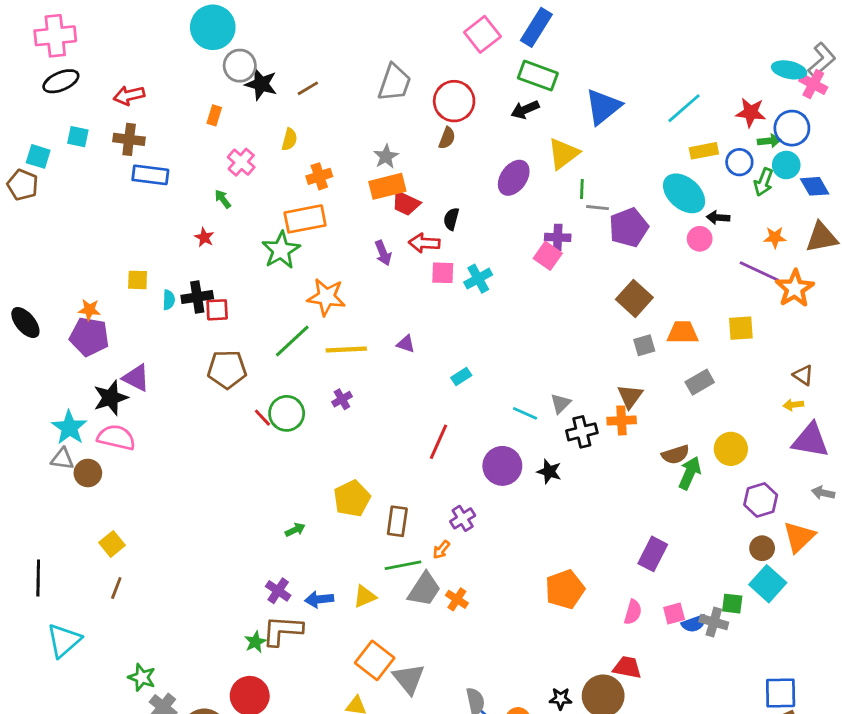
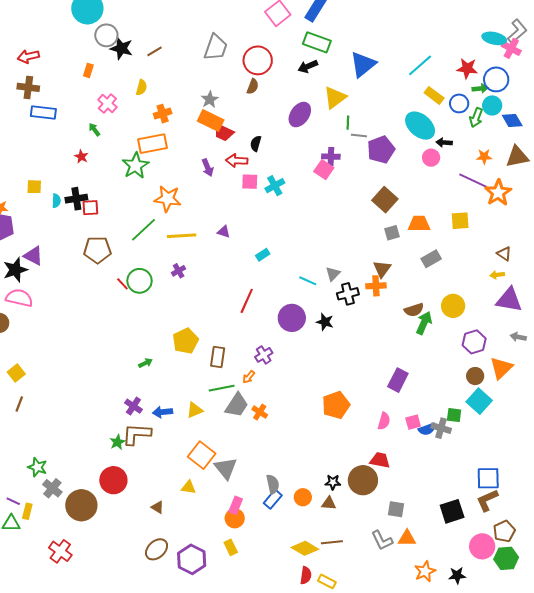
yellow rectangle: (704, 151) -> (434, 95), turned 48
orange rectangle: (387, 186) -> (211, 121), turned 40

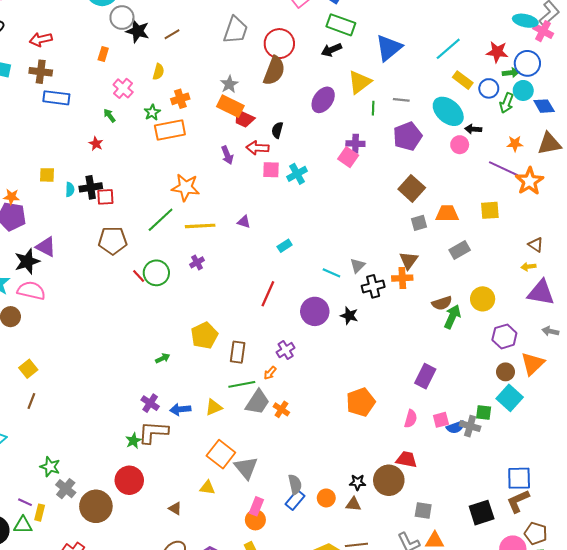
brown semicircle: (253, 86) -> (274, 71), size x1.8
gray line: (359, 136) -> (401, 100), moved
green star: (135, 166) -> (152, 112), moved, size x0.6
brown pentagon: (504, 531) -> (536, 533), turned -30

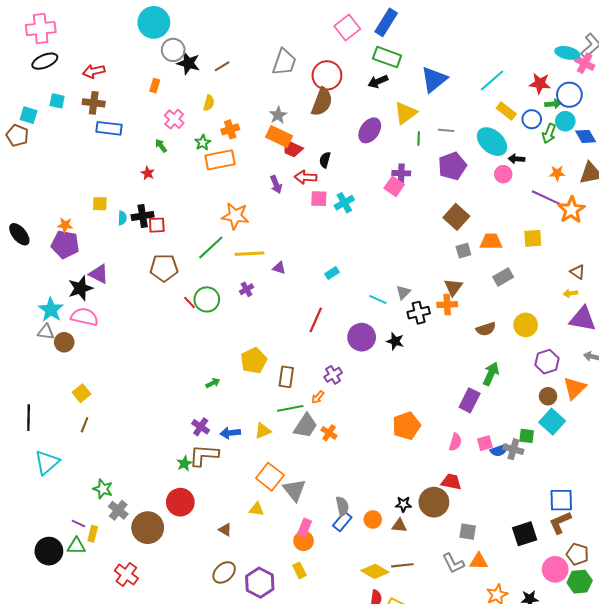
purple triangle: (244, 222) -> (279, 268), moved
green arrow: (452, 317) -> (491, 374), moved

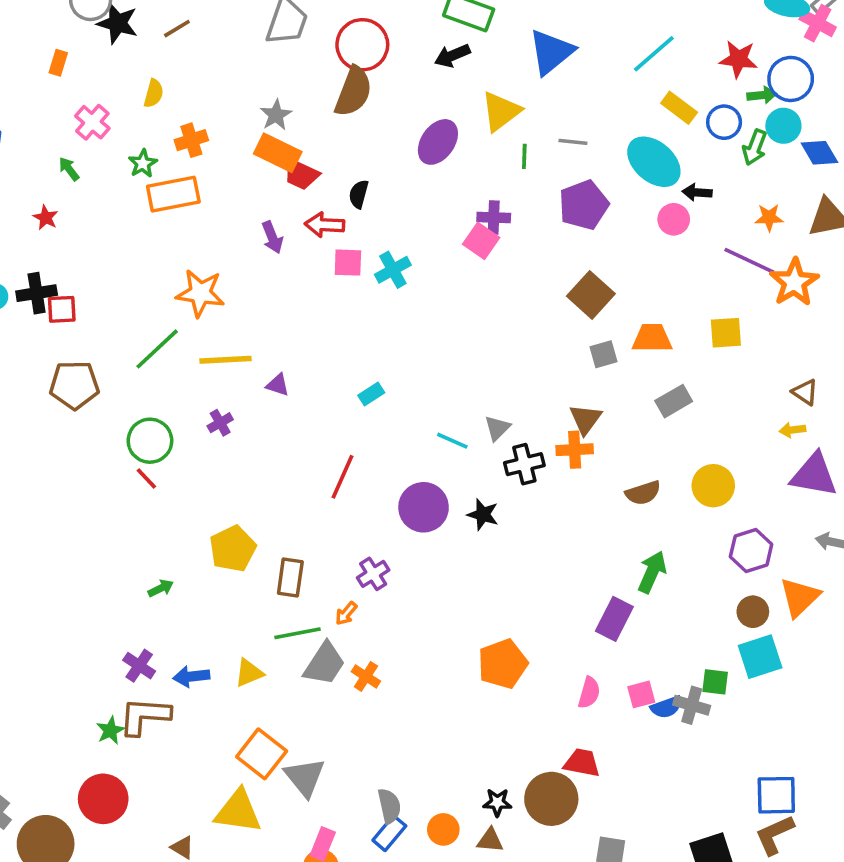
red line: (189, 303) -> (146, 478), moved
cyan square: (552, 422) -> (760, 657), turned 30
yellow triangle: (257, 509) -> (238, 811), size x1.8

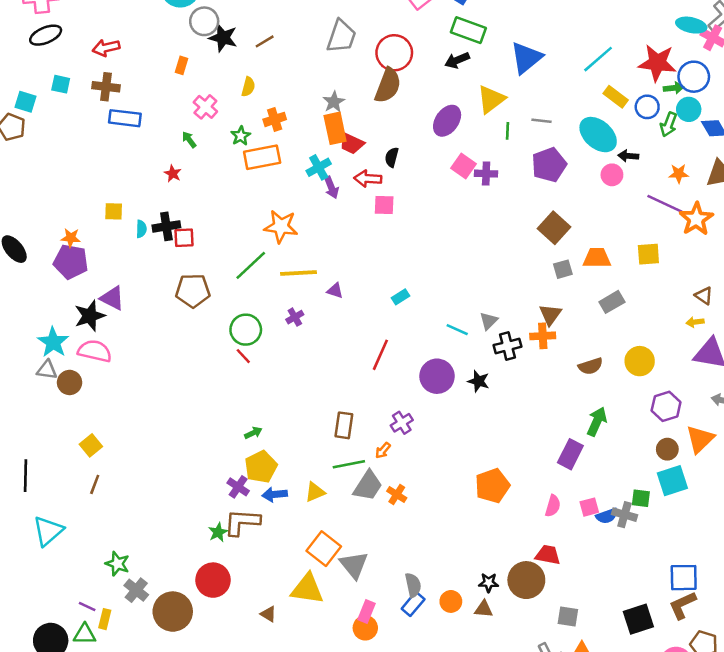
red star: (738, 59) -> (657, 63), size x1.4
orange rectangle: (278, 153) -> (335, 128), turned 52
pink square: (481, 241) -> (463, 166), moved
cyan cross: (393, 270) -> (319, 167), moved
yellow pentagon: (233, 549) -> (261, 467), moved

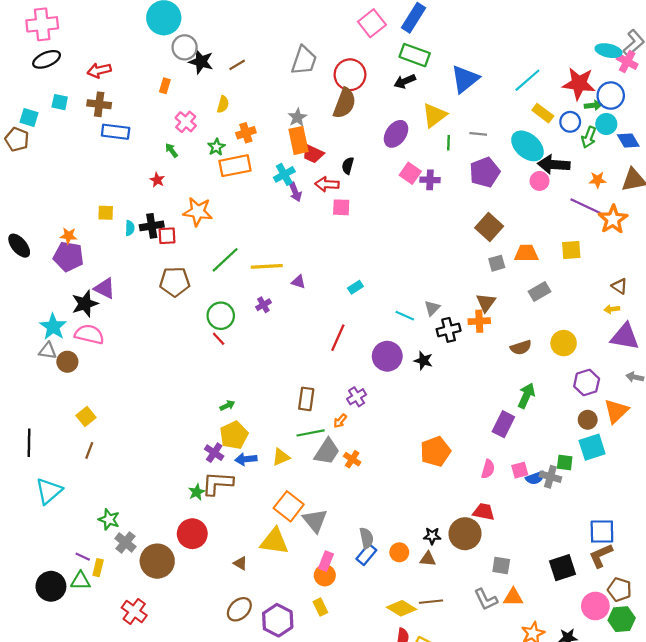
black arrow: (628, 156) -> (554, 165), size x1.8
orange star: (281, 226) -> (198, 212), moved

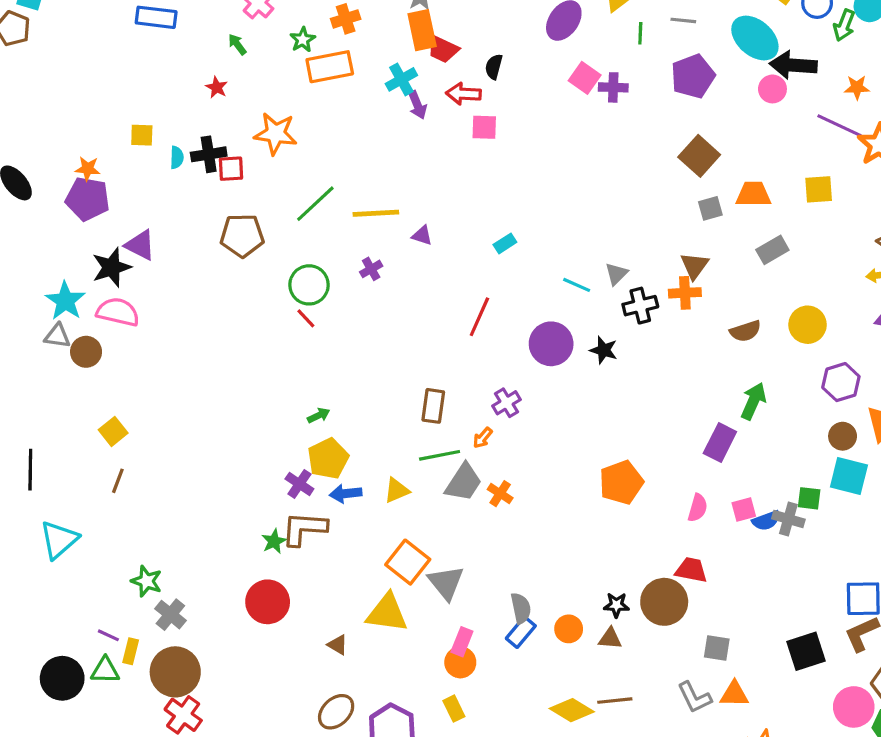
cyan square: (592, 447) -> (849, 476), turned 32
brown circle: (157, 561) -> (175, 672), moved

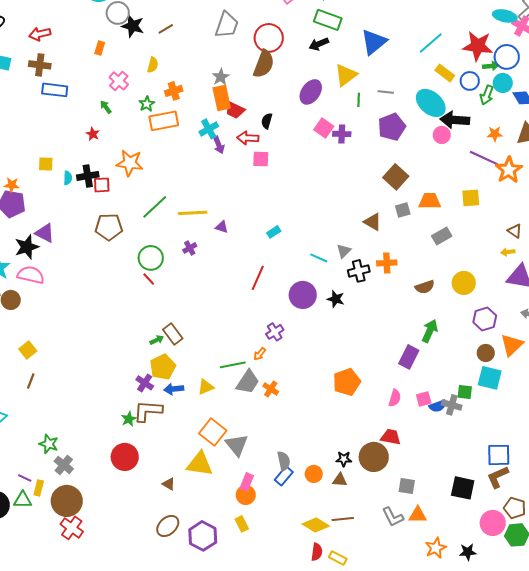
brown triangle: (694, 266) -> (373, 222), moved, turned -36
brown rectangle: (433, 406) -> (173, 334), moved, turned -45
black square: (806, 651) -> (463, 488), turned 30

